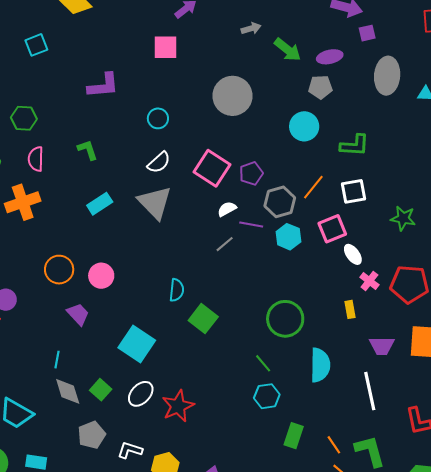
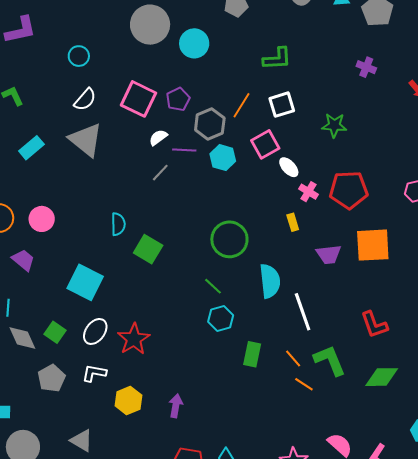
cyan circle: (304, 126) -> (194, 43), moved
white line: (370, 391) -> (303, 312), moved
white L-shape: (130, 450) -> (94, 373), moved

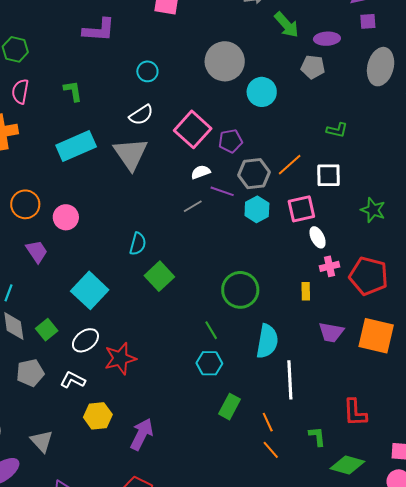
green L-shape: (277, 59) -> (337, 130), size x0.7
cyan rectangle: (31, 148) -> (76, 146), size x1.5
pink cross: (308, 192) -> (330, 266), turned 30
green L-shape: (330, 360) -> (317, 436), moved, size x0.6
purple arrow: (176, 406) -> (142, 434), size x1.4

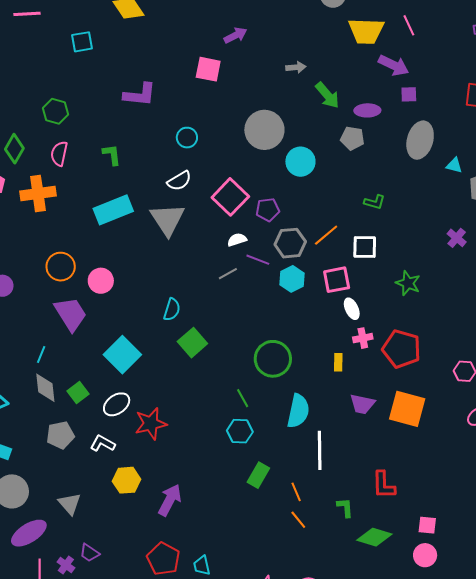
purple trapezoid: (37, 251) -> (71, 314), size x1.5

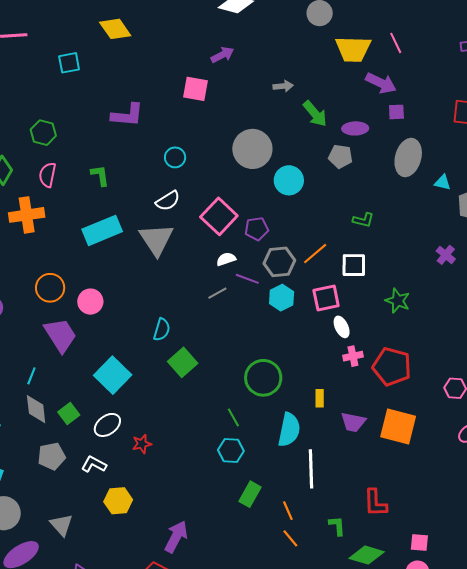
yellow rectangle: (338, 362) -> (320, 398), moved
red star: (151, 424) -> (142, 444), size x0.6
purple arrow: (170, 500) -> (176, 537), moved

